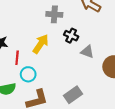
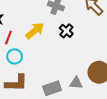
gray triangle: (87, 52) -> (76, 83), moved, turned -32

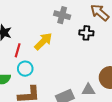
black cross: (66, 31) -> (86, 33), moved, turned -32

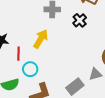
black cross: (86, 33) -> (80, 20), turned -32

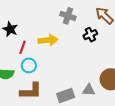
yellow arrow: (41, 39) -> (48, 40), turned 36

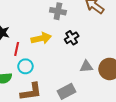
black cross: (90, 35) -> (72, 38), moved
gray triangle: (89, 90) -> (86, 66), moved

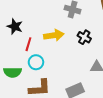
black cross: (72, 38) -> (84, 37), turned -32

